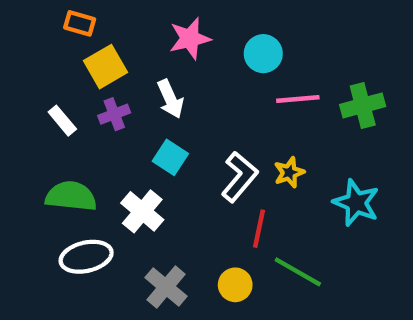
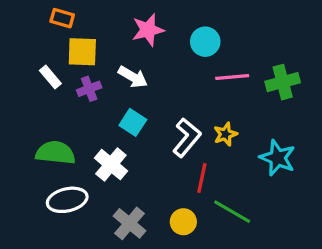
yellow square: (106, 67) -> (82, 52), turned 32
white arrow: (170, 99) -> (133, 77), turned -36
white rectangle: (62, 121) -> (50, 77), moved

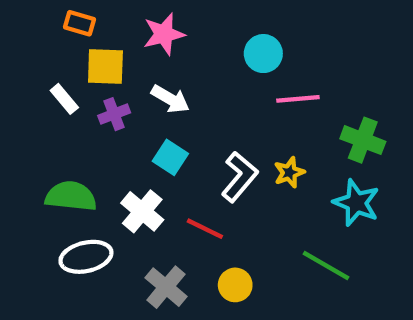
pink star: (148, 30) -> (164, 34), moved
green cross: (283, 82) -> (363, 140), moved, turned 36
red line: (202, 178) -> (205, 229), moved, turned -76
green line: (232, 212) -> (326, 265), moved

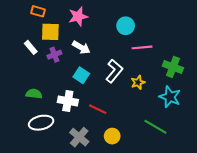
white L-shape: (240, 177) -> (114, 71), moved
green semicircle: (71, 196) -> (34, 94), size x0.7
white cross: (142, 211) -> (68, 101), turned -30

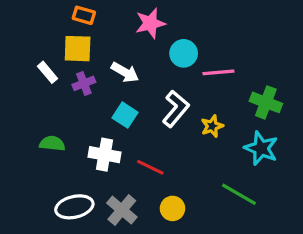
orange rectangle: (38, 11) -> (84, 15), moved
pink star: (78, 16) -> (150, 23), moved
cyan circle: (126, 26) -> (184, 53), moved
white ellipse: (41, 123) -> (74, 207), moved

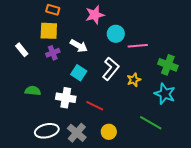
white rectangle: (47, 72) -> (22, 50), moved

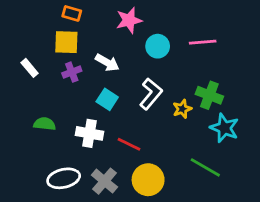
pink line: (138, 46) -> (203, 42), moved
green cross: (168, 65) -> (209, 95), moved
yellow circle: (109, 132) -> (148, 180), size x1.5

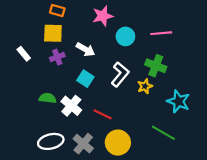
green cross: (209, 95) -> (156, 66), moved
green semicircle: (45, 124) -> (48, 98), moved
white cross: (89, 133) -> (71, 106), turned 30

